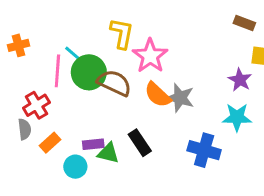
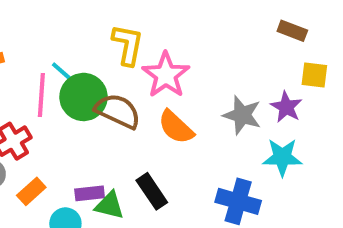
gray star: (180, 98) -> (242, 115), moved

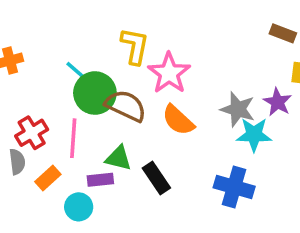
pink line: (41, 95) -> (73, 138), moved
cyan star: (282, 157) -> (254, 135), moved
green triangle: (110, 205) -> (118, 158), moved

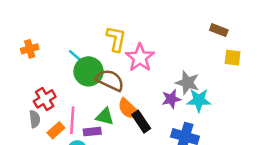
purple star: (277, 102) -> (171, 99), moved, turned 30
orange semicircle: (178, 120) -> (129, 109), moved
pink line: (73, 138) -> (72, 120), moved
black rectangle: (156, 178) -> (141, 122), moved

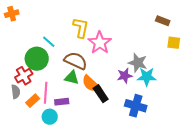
orange cross: (30, 49) -> (12, 14), moved
green circle: (89, 71) -> (37, 59), moved
green triangle: (105, 117) -> (72, 78), moved

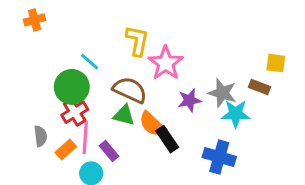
brown rectangle: (163, 21) -> (259, 87), moved
red cross: (24, 76) -> (75, 112), moved
purple star: (125, 76) -> (189, 100), moved
purple rectangle: (62, 102) -> (109, 151), turned 56

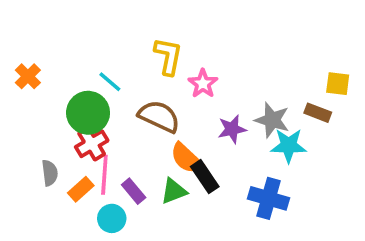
orange cross: (35, 20) -> (28, 76), moved, turned -30
pink star: (166, 63) -> (203, 84), size x0.7
green triangle: (124, 115) -> (174, 191), moved, turned -35

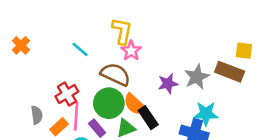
pink star: (203, 84) -> (131, 51), moved
green circle: (88, 113) -> (109, 103), moved
brown rectangle: (318, 113) -> (230, 72), size x1.5
gray star: (272, 120) -> (197, 77), turned 30
cyan star: (289, 146) -> (206, 114), moved

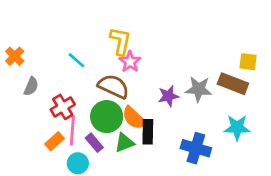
gray star: (197, 77) -> (199, 89), turned 30
cyan star: (206, 114) -> (237, 128), moved
gray semicircle: (37, 115) -> (31, 86), moved, turned 30
black rectangle: (148, 118) -> (148, 132), turned 35

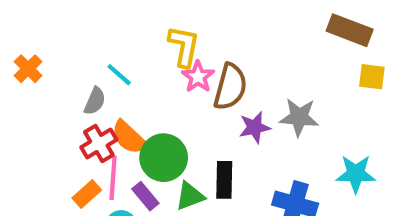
brown rectangle: (233, 84) -> (350, 30), moved
gray semicircle: (31, 86) -> (95, 101), moved
brown semicircle: (114, 86) -> (230, 87), moved, turned 80
orange semicircle: (134, 118) -> (129, 137), moved

